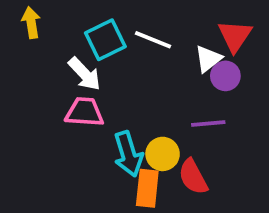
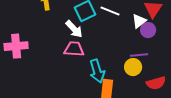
yellow circle: (163, 154) -> (133, 67), moved
red semicircle: (193, 177) -> (156, 83), moved, turned -78

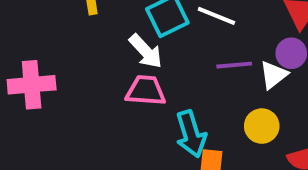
white triangle: (139, 21) -> (274, 75), moved
purple line: (139, 55) -> (234, 65), moved

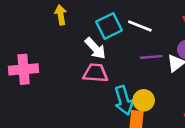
yellow circle: (262, 126) -> (144, 100), moved

